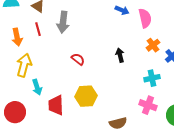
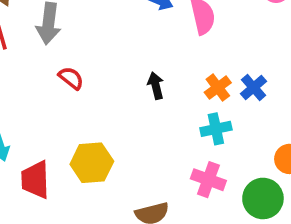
orange cross: (153, 45) -> (218, 87), moved
red semicircle: (78, 59) -> (71, 78), moved

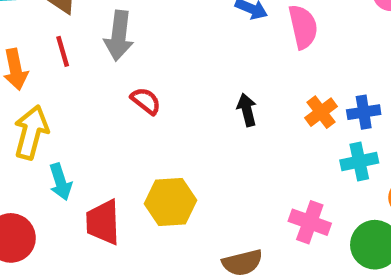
blue cross: (254, 87) -> (364, 112), turned 32
cyan cross: (216, 129) -> (359, 162), moved

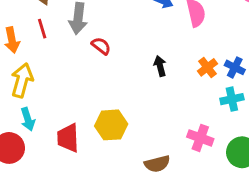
red semicircle: (146, 101) -> (101, 46), moved
blue cross: (364, 112) -> (235, 67), turned 36
cyan arrow: (60, 182) -> (28, 119), moved

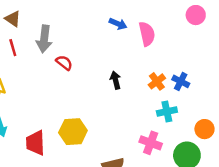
cyan cross: (232, 99) -> (167, 112), moved

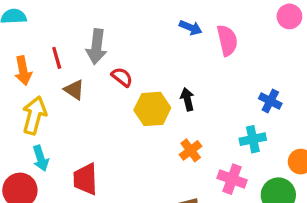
brown triangle: (13, 19) -> (74, 90), moved
orange cross: (157, 81) -> (191, 150), moved
yellow hexagon: (73, 132) -> (152, 109), moved

